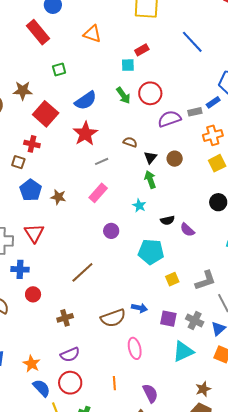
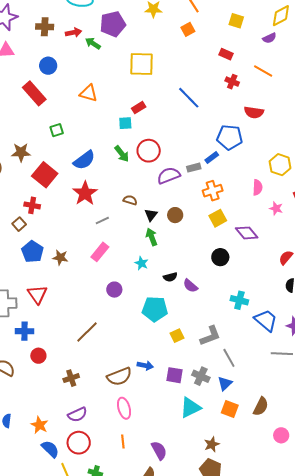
brown square: (18, 162) -> (19, 224), turned 32
pink ellipse: (135, 348) -> (124, 408), moved

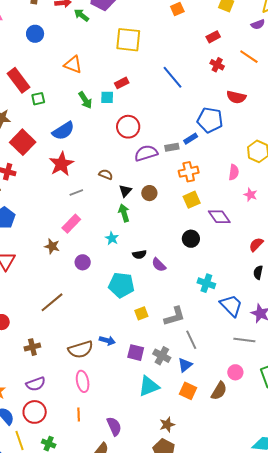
red rectangle: (226, 54) -> (213, 37), turned -56
red rectangle: (34, 93) -> (19, 80), moved
green arrow: (122, 154) -> (85, 100), moved
brown star: (60, 258) -> (52, 246), moved
pink circle: (281, 435) -> (235, 372), moved

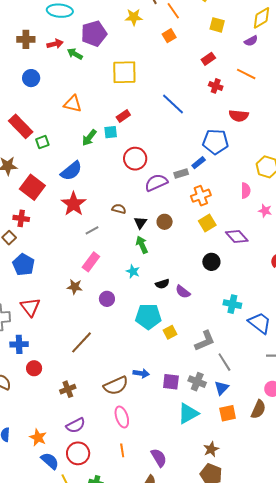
green arrow: (85, 100) -> (89, 138), turned 78
yellow square: (141, 313) -> (170, 332), moved
orange square: (188, 391) -> (228, 413), turned -30

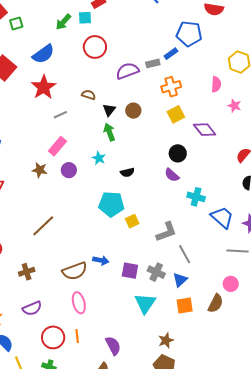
red circle: (135, 159) -> (95, 47), moved
purple semicircle: (183, 292) -> (172, 175), moved
purple circle: (107, 299) -> (69, 170), moved
cyan triangle: (188, 413) -> (145, 303), turned -30
red circle: (78, 453) -> (53, 337), moved

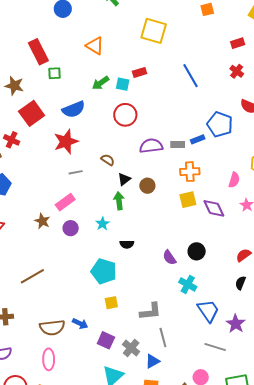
purple diamond: (205, 130) -> (214, 208), moved
black circle: (178, 153) -> (197, 251), moved
yellow square: (132, 221) -> (111, 303), moved

